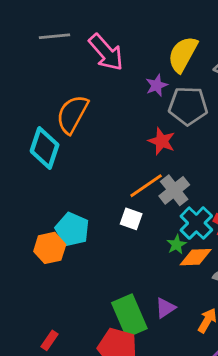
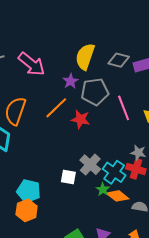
orange line: (146, 186) -> (56, 108), moved
gray cross: (174, 190) -> (90, 165), moved
orange hexagon: (50, 248) -> (27, 210), moved
orange diamond: (196, 257) -> (118, 196), turned 50

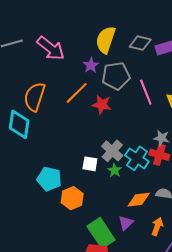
green star: (103, 189) -> (115, 170), moved
orange diamond: (118, 196) -> (139, 200), moved, turned -45
orange hexagon: (27, 210) -> (72, 198), moved

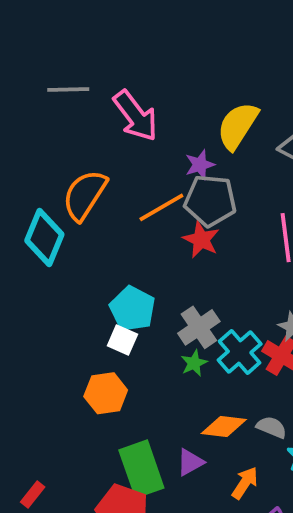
gray pentagon: (116, 76) -> (210, 201), moved
white square: (90, 164) -> (122, 340), moved
cyan pentagon: (49, 179) -> (132, 309), moved

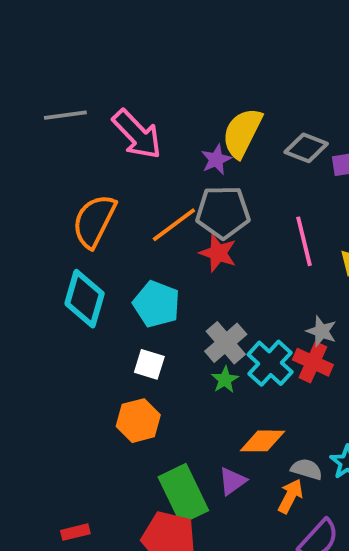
purple star: (200, 165) -> (216, 159), moved
cyan diamond: (44, 238) -> (85, 299), moved
cyan pentagon: (132, 309) -> (156, 304), moved
gray semicircle: (272, 427) -> (307, 469), moved
red rectangle: (33, 494) -> (75, 532), turned 44

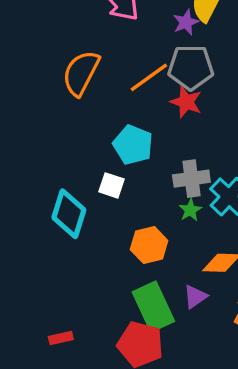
cyan diamond: (85, 299) -> (69, 214), moved
gray cross: (226, 343) -> (191, 179), turned 32
white square: (149, 364) -> (111, 185), moved
orange hexagon: (138, 421) -> (149, 245), moved

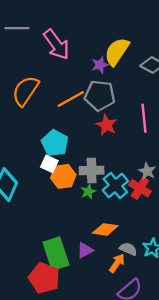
red star: (186, 102) -> (107, 125), moved
white square: (111, 185) -> (49, 164), moved
orange hexagon: (149, 245) -> (63, 176), moved

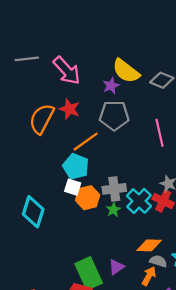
yellow semicircle: (117, 52) -> (126, 71), turned -80
orange line: (71, 99) -> (86, 142), moved
red star: (107, 125) -> (69, 109), moved
orange diamond: (105, 229) -> (149, 245), moved

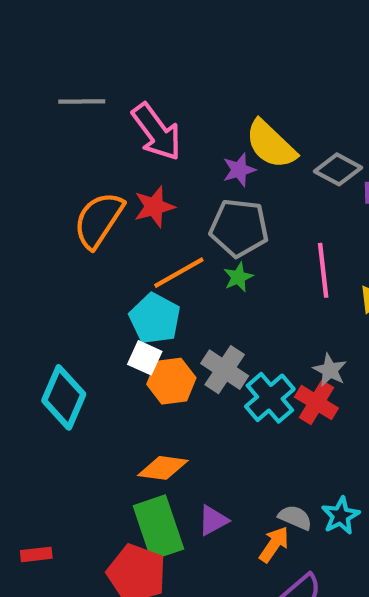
red star: (69, 109) -> (154, 207), turned 30
gray cross: (114, 189) -> (225, 370), turned 35
green star: (113, 210) -> (238, 277), moved
orange diamond: (149, 245) -> (163, 468), moved

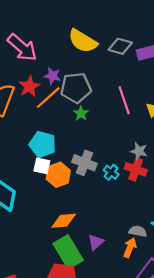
purple star: (239, 170) -> (52, 76), moved, turned -30
orange line: (179, 273) -> (48, 98), moved
cyan cross: (270, 398) -> (111, 172), size x0.6

